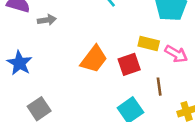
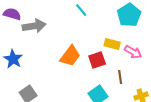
gray arrow: (47, 20) -> (34, 26), size x1.6

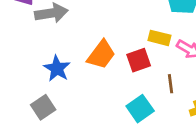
blue star: (13, 59) -> (57, 68), moved

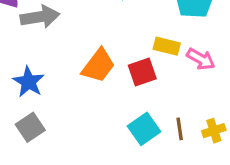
blue star: (57, 68) -> (29, 82), moved
brown line: (171, 84) -> (180, 129), moved

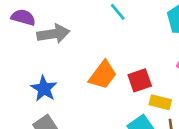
yellow rectangle: (167, 46) -> (160, 102), moved

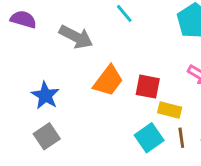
gray arrow: (53, 34) -> (76, 37), moved, turned 36
red square: (140, 80) -> (148, 87), turned 30

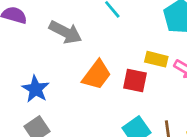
yellow rectangle: (170, 110) -> (156, 59), moved

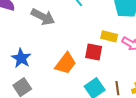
orange trapezoid: (97, 75) -> (66, 63), moved

